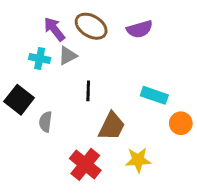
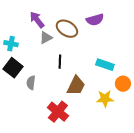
brown ellipse: (91, 26) -> (67, 29), moved
cyan cross: (40, 59) -> (11, 44), moved
yellow star: (138, 160) -> (105, 99), moved

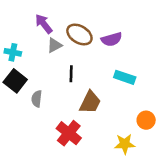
purple semicircle: (95, 20) -> (112, 39), moved
orange circle: (123, 84) -> (146, 120), moved
yellow star: (105, 99) -> (125, 144), moved

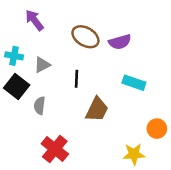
purple arrow: (44, 24) -> (34, 20), moved
gray triangle: (54, 45) -> (42, 65), moved
red cross: (69, 133) -> (55, 149), moved

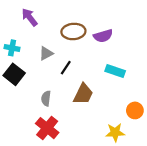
brown ellipse: (85, 37) -> (73, 31), turned -35
gray triangle: (42, 65) -> (46, 53), moved
black line: (77, 79) -> (66, 68), turned 32
gray semicircle: (40, 106) -> (46, 98), moved

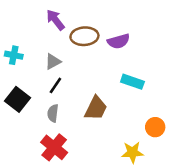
purple arrow: (30, 17) -> (55, 20), moved
black line: (66, 68) -> (55, 85), moved
black square: (14, 74) -> (18, 99), moved

